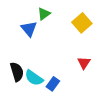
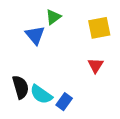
yellow square: (82, 23) -> (99, 28), turned 30
red triangle: (84, 63) -> (96, 65), moved

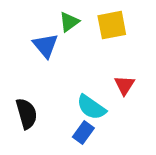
yellow square: (99, 28) -> (112, 25), moved
cyan semicircle: (41, 94) -> (91, 107), moved

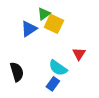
yellow square: (112, 25) -> (54, 24), moved, turned 36
blue triangle: (45, 46) -> (29, 29), turned 36

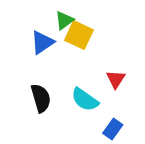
black semicircle: (17, 72) -> (41, 98), moved
blue rectangle: (53, 84) -> (113, 129), moved

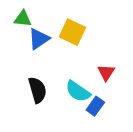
green triangle: (64, 20) -> (23, 19), moved, turned 42
blue rectangle: (113, 129) -> (95, 106), moved

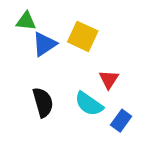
red triangle: (106, 72) -> (109, 79), moved
blue rectangle: (95, 106) -> (121, 121), moved

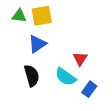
yellow square: (83, 36) -> (42, 16), moved, turned -35
blue triangle: (44, 44) -> (37, 44), moved

